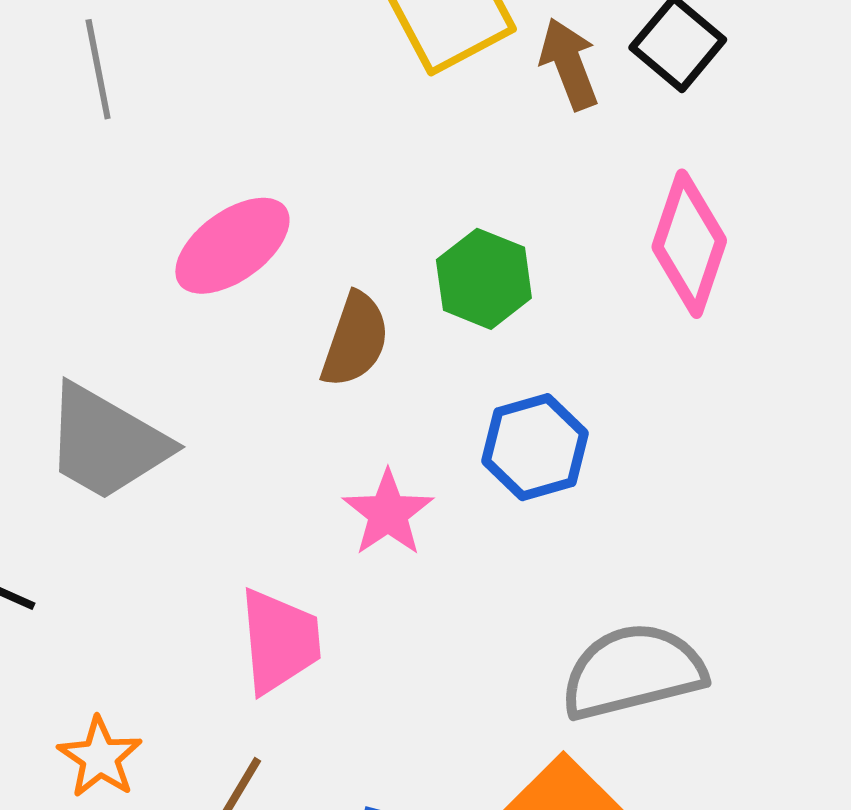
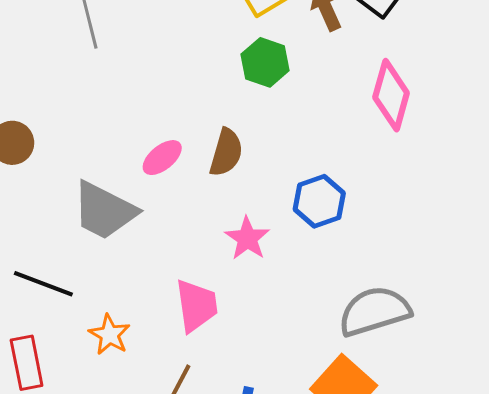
pink ellipse: (232, 246) -> (162, 158), moved, size x0.7
green hexagon: (484, 279) -> (265, 62), moved
orange star: (100, 757) -> (109, 335), moved

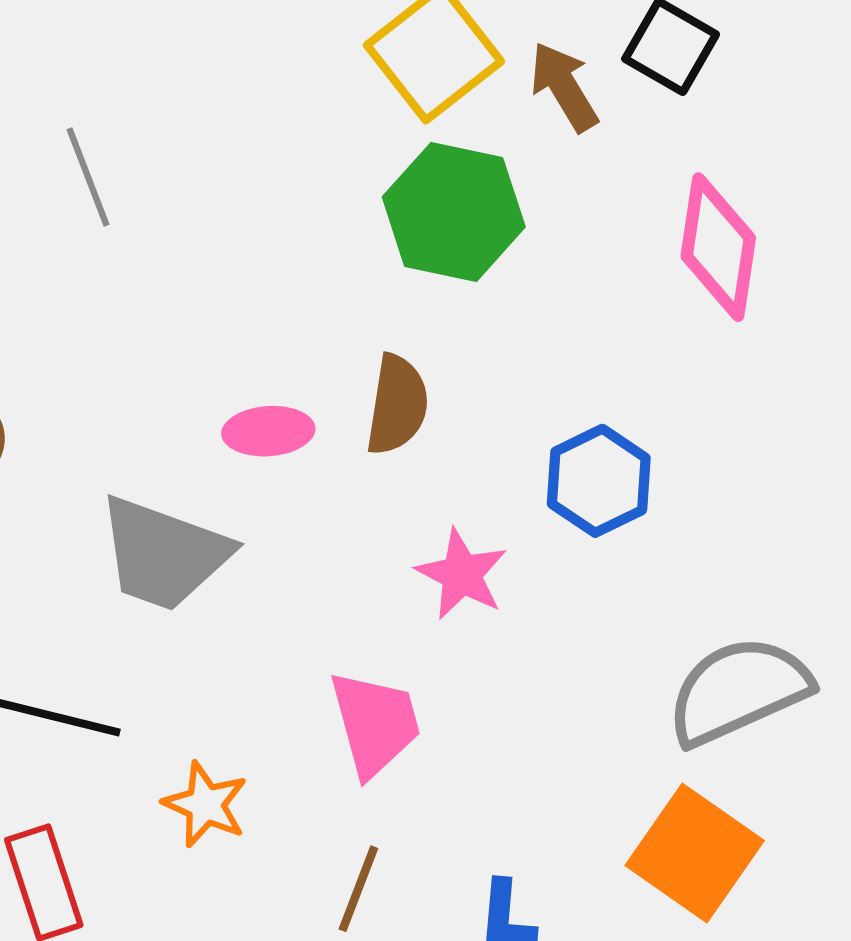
green hexagon: (265, 62) -> (454, 212), size x1.4
pink ellipse: (162, 158) -> (268, 431), turned 42

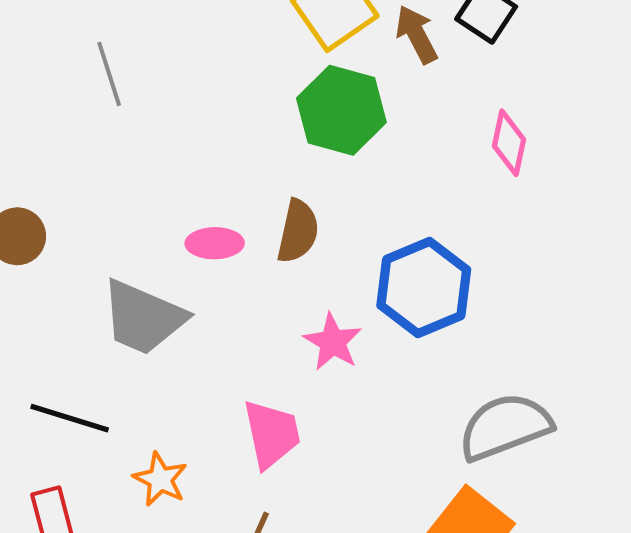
pink diamond: (718, 247) -> (509, 143), size x0.7
blue hexagon: (599, 481) -> (424, 287), size x1.4

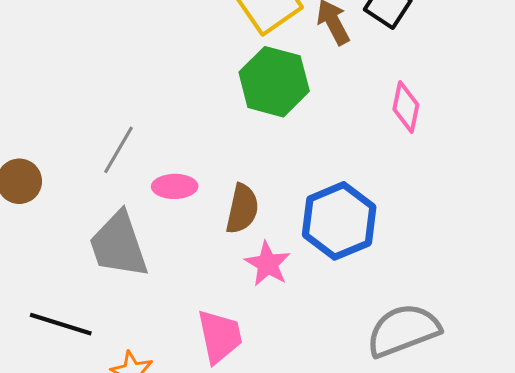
gray line: (109, 74) -> (118, 150), moved, turned 48
brown semicircle: (298, 231) -> (242, 209), moved
gray trapezoid: (143, 317) -> (119, 245), turned 48

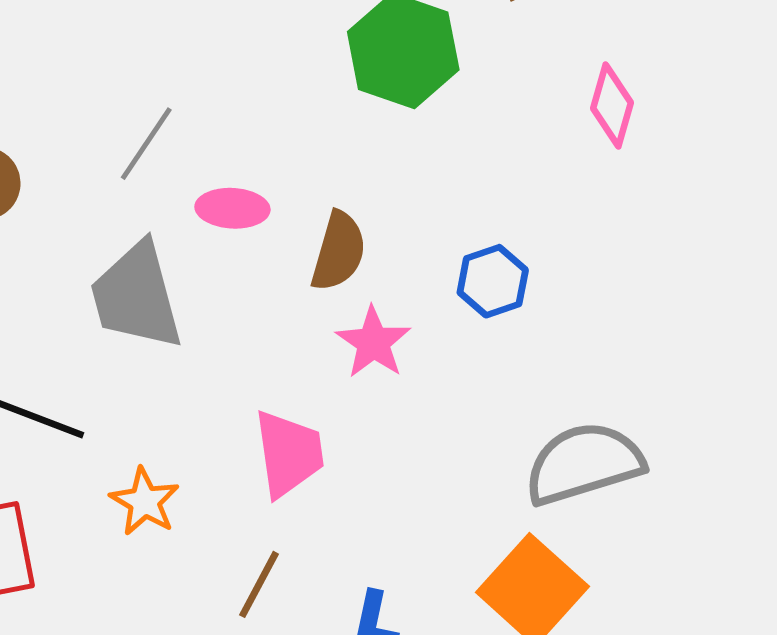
blue hexagon: (339, 221) -> (493, 281), size x0.6

